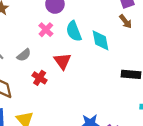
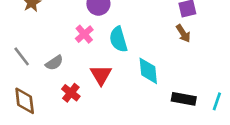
cyan diamond: (100, 40) -> (148, 71), moved

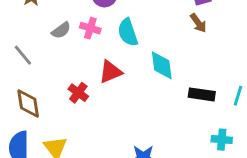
pink cross: (84, 34) -> (90, 28), turned -30
gray semicircle: (54, 63) -> (61, 30), moved
red triangle: (101, 75) -> (110, 72), turned 40

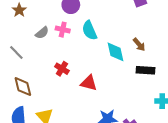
brown arrow: (198, 23) -> (139, 44), moved
red triangle: (110, 72) -> (89, 83), moved, turned 42
red cross: (78, 93) -> (62, 69), moved

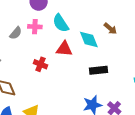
black rectangle: (146, 70) -> (98, 70), moved
red triangle: (89, 83) -> (64, 49), moved

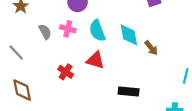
gray semicircle: (16, 33) -> (45, 32), turned -80
cyan diamond: (89, 39) -> (129, 35), moved

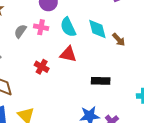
gray semicircle: (45, 32) -> (20, 31), turned -112

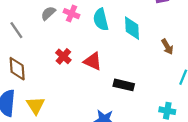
brown arrow: (119, 40) -> (167, 47), moved
red triangle: (68, 54) -> (93, 61), moved

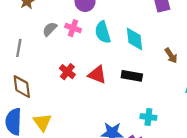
gray line: (16, 30) -> (19, 48), turned 48
black rectangle: (124, 85) -> (132, 76), moved
cyan cross: (167, 111) -> (148, 117), moved

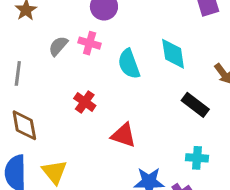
cyan semicircle: (103, 32) -> (129, 64), moved
red triangle: (97, 75) -> (123, 135), moved
black rectangle: (132, 76) -> (195, 105), moved, turned 30

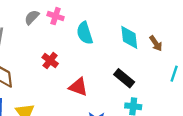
cyan diamond: (173, 54) -> (129, 37), moved
black rectangle: (195, 105) -> (124, 78), moved

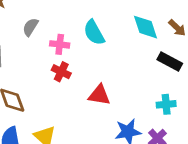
pink cross: (56, 16) -> (60, 44), moved
black rectangle: (124, 78) -> (170, 61), moved

